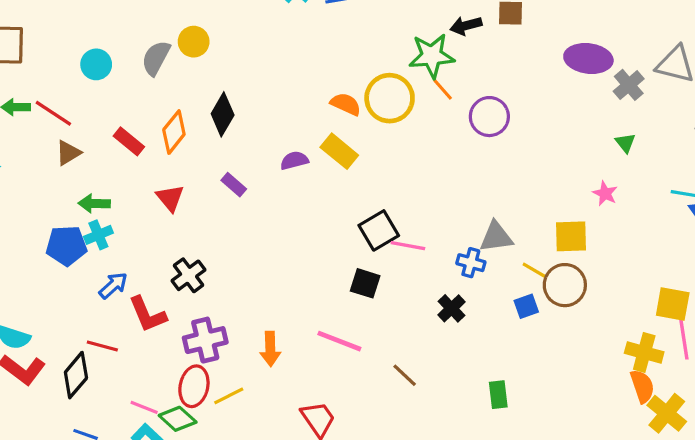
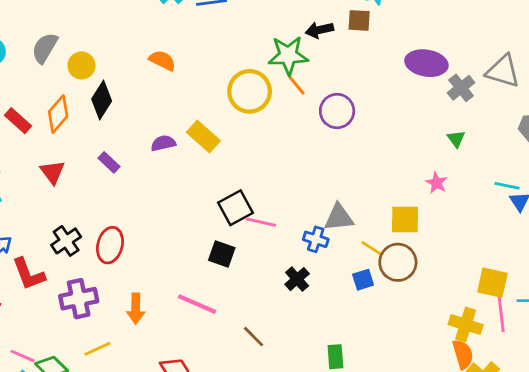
yellow circle: (194, 42) -> (81, 65), moved
orange semicircle: (346, 104) -> (162, 60), moved
red ellipse: (194, 386) -> (110, 245), moved

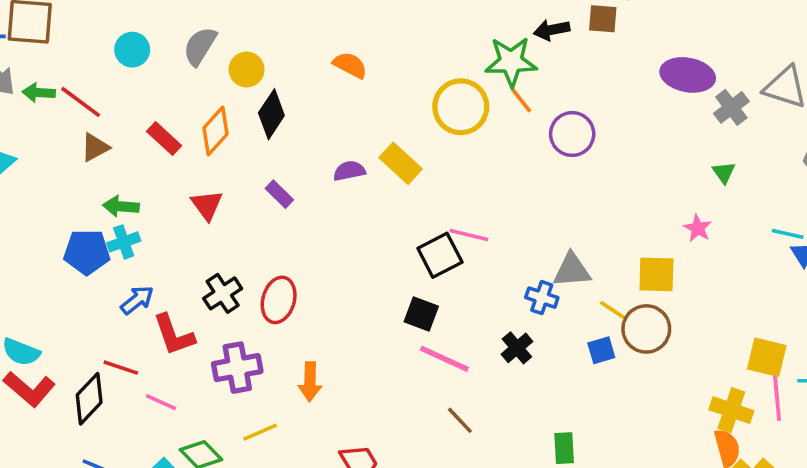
pink line: (261, 222) -> (469, 235), moved
pink line: (197, 304) -> (444, 359), moved
pink line: (22, 356) -> (161, 402), moved

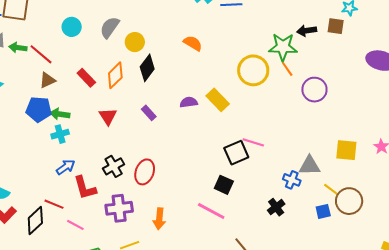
blue pentagon: (87, 252) -> (39, 109), moved
yellow square: (656, 274) -> (346, 150), moved
pink line: (444, 359) -> (211, 211), moved

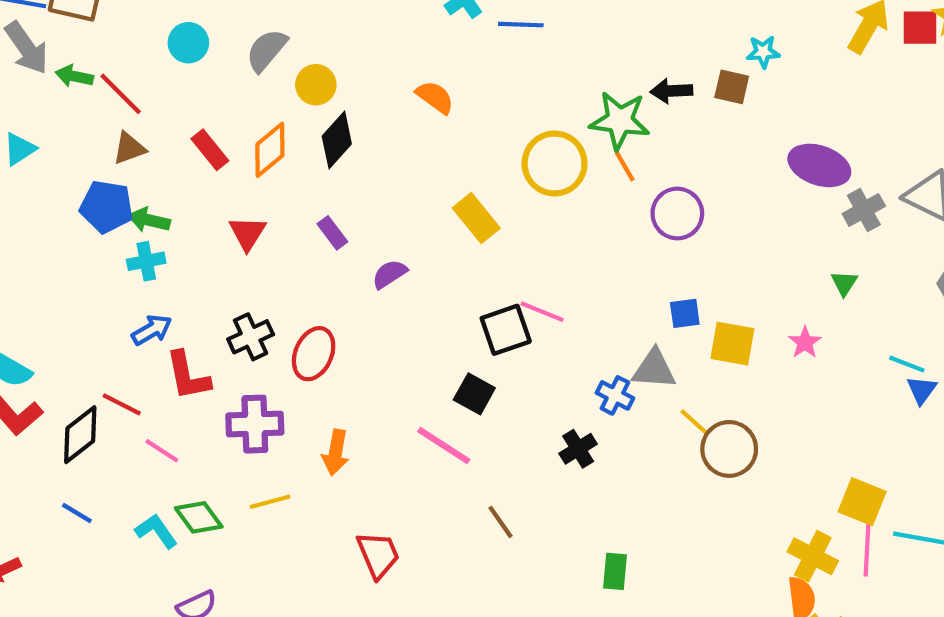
purple semicircle: (189, 102) -> (390, 274), moved, turned -30
blue square: (323, 211) -> (685, 313), moved

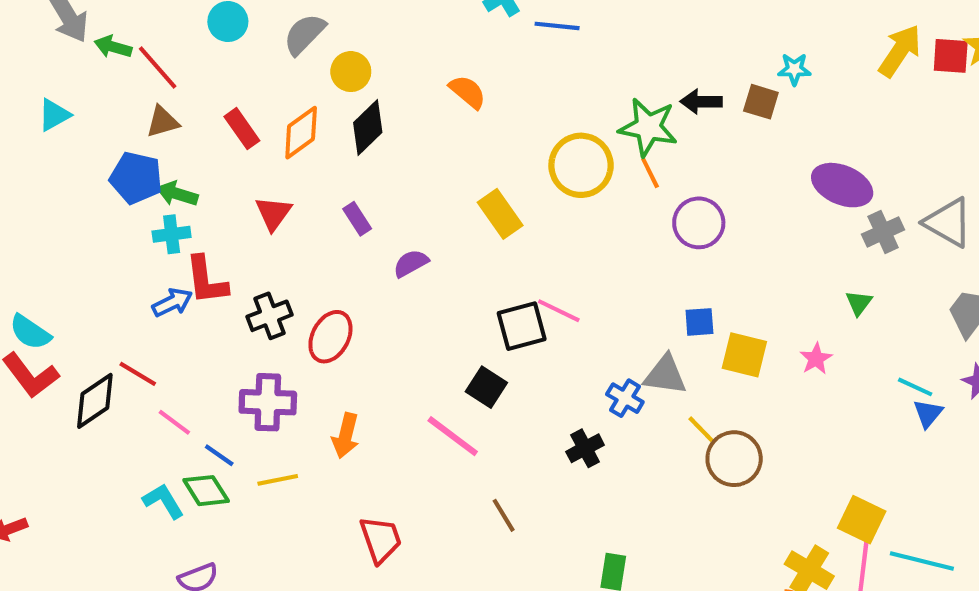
red L-shape: (188, 376) -> (206, 280), moved
blue line: (77, 513) -> (219, 455), moved

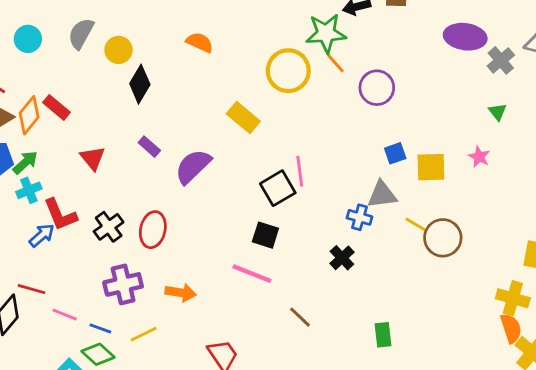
orange diamond: (301, 133) -> (29, 115), moved
green arrow: (177, 194) -> (25, 162), turned 136
purple semicircle: (411, 263) -> (193, 166), size x1.6
pink line: (559, 311) -> (300, 171), turned 72
orange arrow: (346, 436) -> (181, 293), turned -80

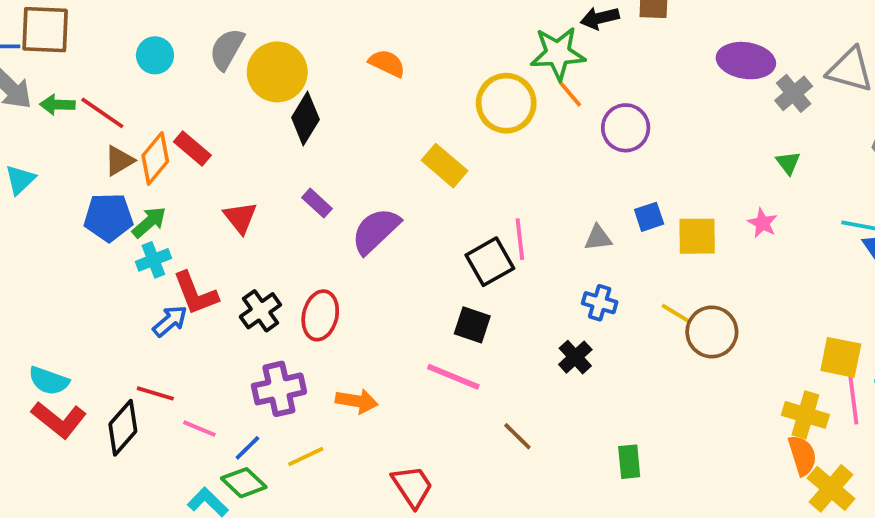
yellow circle: (118, 50) -> (277, 72), size x1.6
gray triangle: (382, 195) -> (598, 238), moved, size x0.7
blue line: (100, 328) -> (247, 448), turned -65

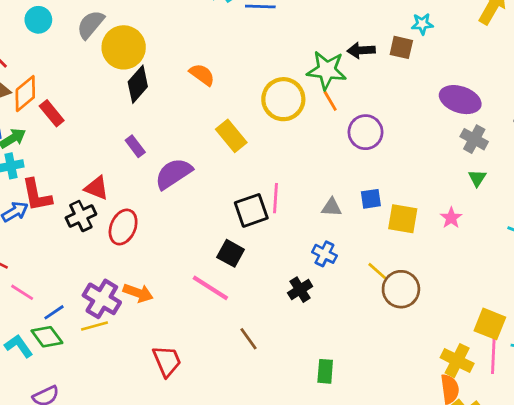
orange semicircle: (387, 63) -> (202, 75), moved
gray cross: (794, 93) -> (474, 139), moved, turned -32
red rectangle: (192, 149) -> (52, 113), moved
red triangle: (240, 218) -> (97, 188), moved, turned -40
purple cross: (279, 389) -> (102, 299), moved, turned 33

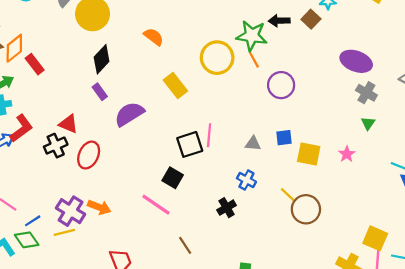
brown square: (401, 47) -> (311, 19), turned 30
black diamond: (138, 84) -> (102, 59), moved
red L-shape: (37, 195) -> (21, 128), turned -116

